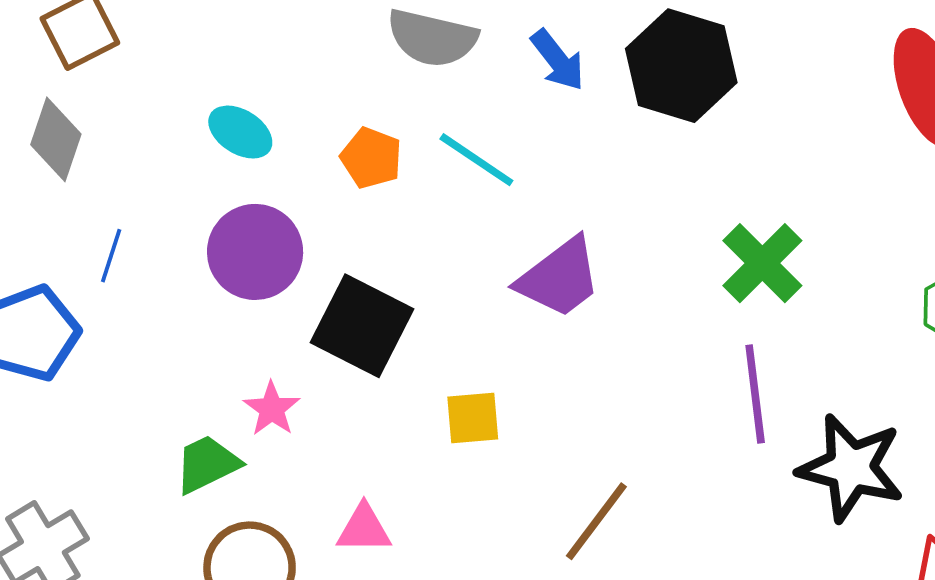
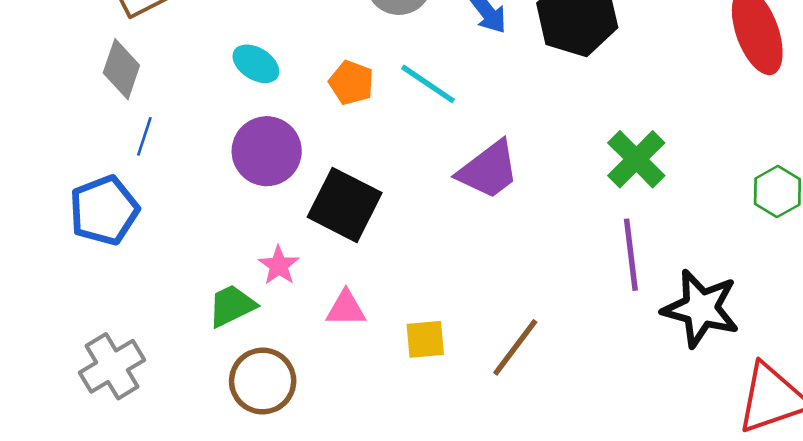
blue line: (111, 256) -> (144, 136), moved
yellow square: (473, 418) -> (425, 339), moved
pink triangle: (364, 529) -> (346, 308), moved

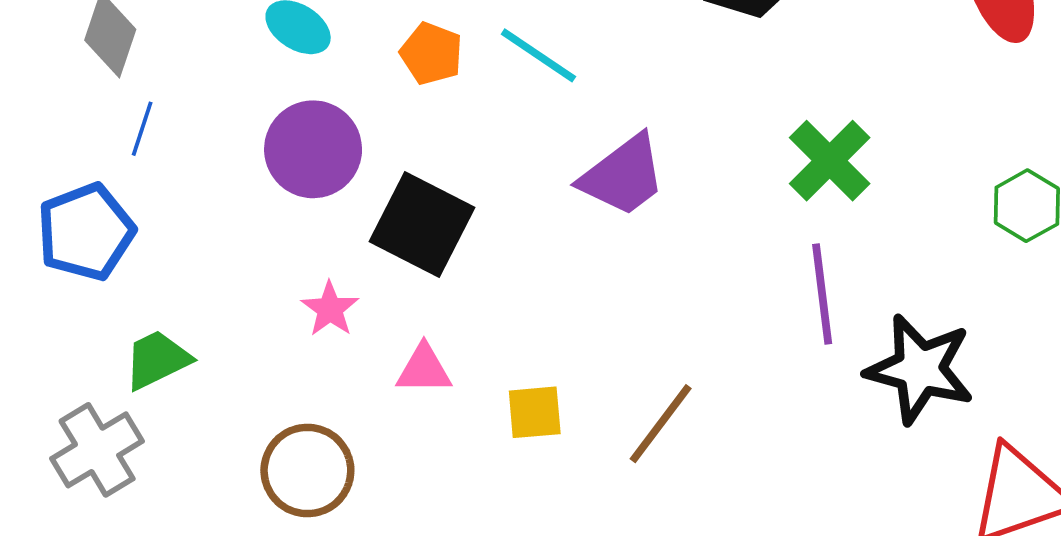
green trapezoid: (232, 306) -> (157, 360), moved

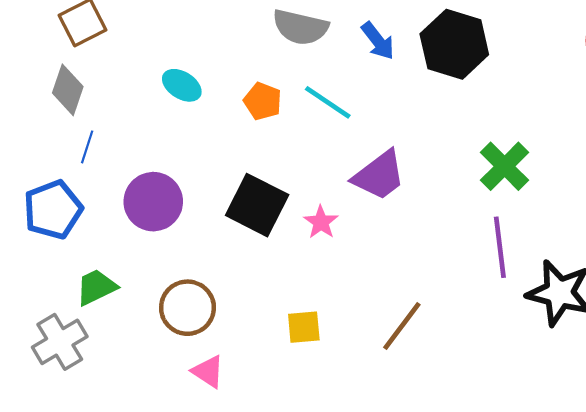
purple circle: (313, 149) -> (153, 202), moved
pink star: (330, 309) -> (321, 222), moved
pink triangle: (424, 369) -> (208, 372), moved, turned 33
yellow square: (535, 412) -> (304, 327), moved
brown circle: (307, 471) -> (187, 308), moved

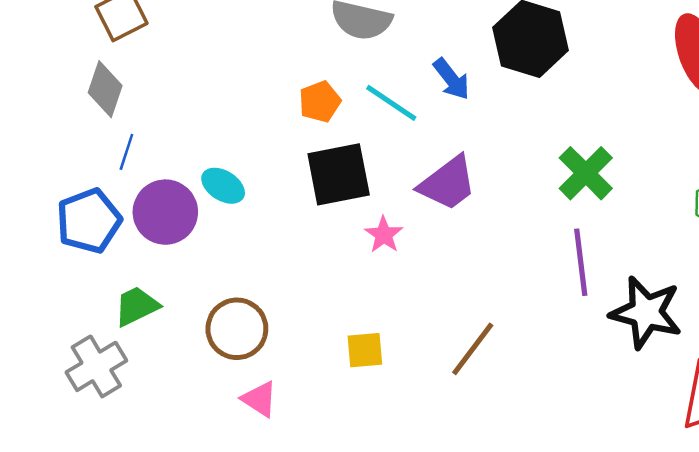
blue arrow: (378, 41) -> (451, 79), moved
cyan ellipse: (182, 85) -> (223, 186), moved
orange pentagon: (263, 101) -> (320, 102), turned 30
purple circle: (153, 202) -> (165, 212), moved
black square: (257, 205) -> (339, 174), moved, turned -38

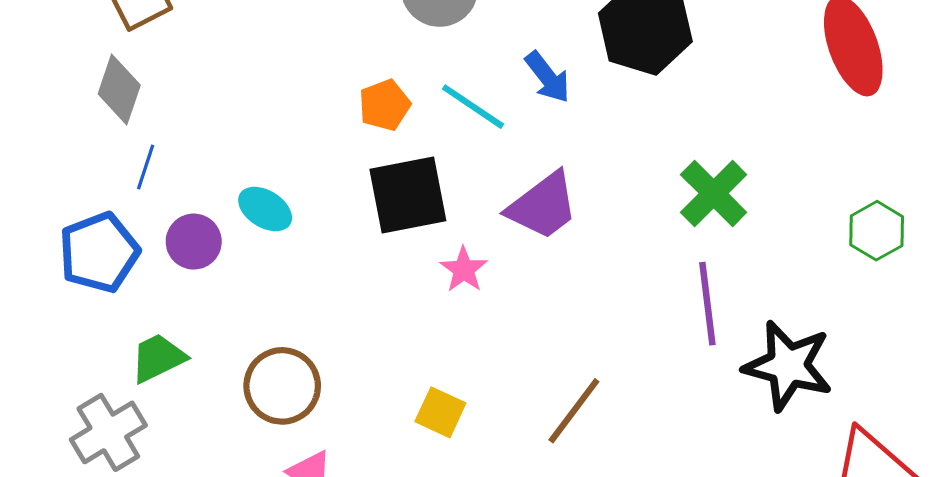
purple circle: (165, 212) -> (194, 242), size x0.7
yellow square: (365, 350) -> (440, 412), turned 30

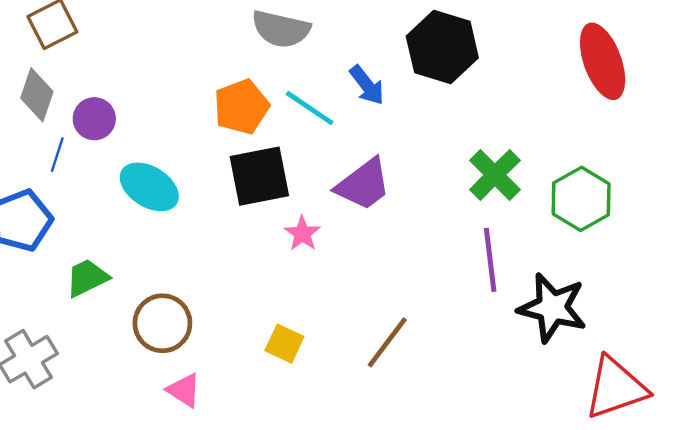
orange pentagon: (385, 105) -> (241, 107), size x1.4
cyan ellipse: (265, 209) -> (149, 187), size x1.4
green hexagon: (877, 231) -> (581, 199), moved, size x1.4
purple circle: (194, 242) -> (94, 119), moved
green trapezoid: (158, 358) -> (87, 278), moved

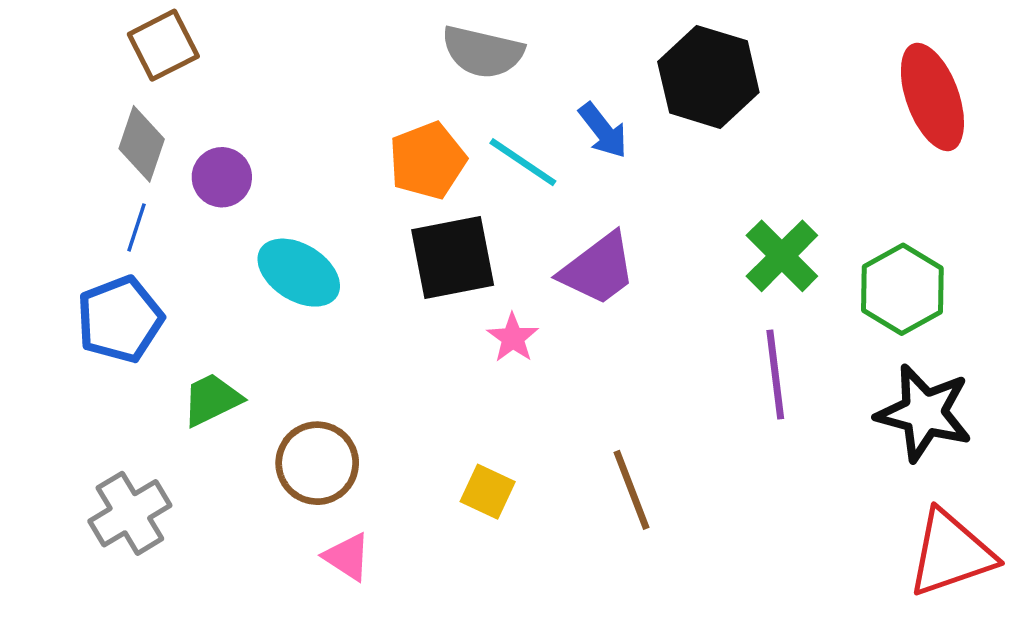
blue line: (57, 155) -> (137, 227), moved
black star: (552, 308) -> (924, 413), moved
brown line: (387, 342) -> (631, 490), turned -58

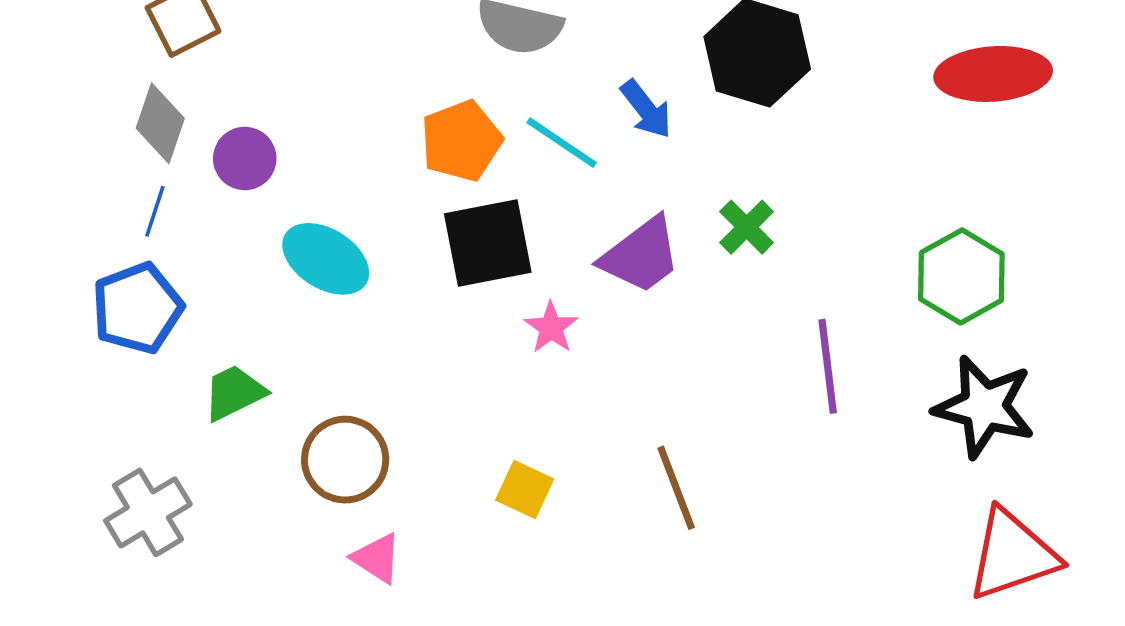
red ellipse: (932, 97) -> (993, 74), turned -74
green cross: (782, 256) -> (747, 227), moved, size x0.7

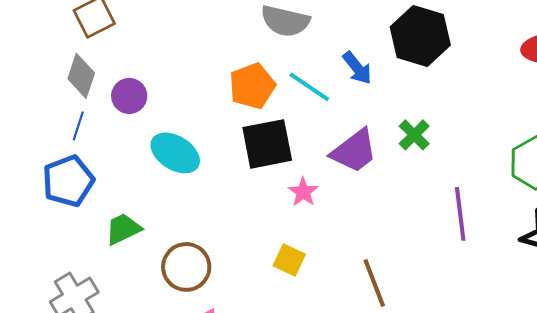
yellow square: (525, 490) -> (289, 260), moved

